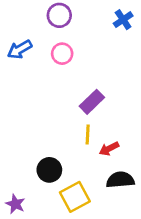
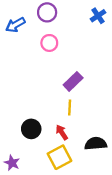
blue arrow: (20, 49) -> (15, 25), moved
red arrow: (109, 149) -> (62, 132), moved, turned 84
black circle: (49, 170) -> (31, 129), moved

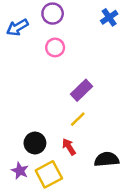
yellow line: (70, 107) -> (78, 119), turned 42
yellow square: (59, 157) -> (49, 174), moved
purple star: (12, 163) -> (20, 171), moved

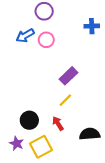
blue cross: (109, 17) -> (92, 26), moved, turned 32
blue arrow: (17, 27) -> (25, 36), moved

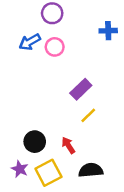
yellow line: (65, 100) -> (88, 115), moved
black semicircle: (90, 134) -> (91, 170), moved

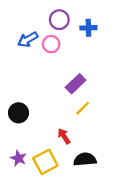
purple circle: (52, 13) -> (59, 20), moved
blue cross: (108, 31) -> (88, 28), moved
black circle: (35, 142) -> (18, 113), moved

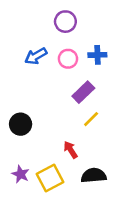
blue cross: (88, 28) -> (97, 55), moved
blue arrow: (28, 39) -> (36, 56), moved
pink circle: (51, 44) -> (68, 59), moved

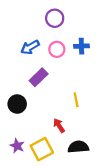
purple rectangle: (83, 92) -> (39, 77), moved
yellow line: (91, 119) -> (76, 100), turned -56

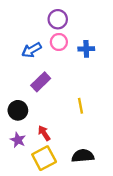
pink circle: (57, 49) -> (59, 42), moved
red arrow: (59, 125) -> (44, 133), moved
purple star: (17, 146) -> (18, 140), moved

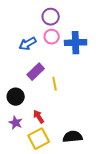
blue cross: (86, 49) -> (76, 43), size x1.5
yellow line: (81, 106) -> (55, 84), moved

